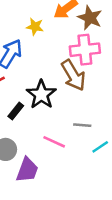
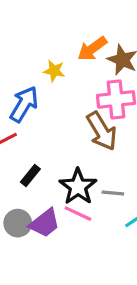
black star: (41, 94) -> (78, 187), moved
purple trapezoid: (27, 170) -> (45, 223), moved, turned 32

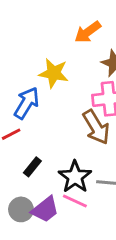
orange arrow: (92, 49) -> (88, 32), moved
yellow star: (54, 71) -> (54, 73), size x1.5

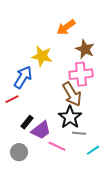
black star: (75, 177) -> (70, 117), moved
purple trapezoid: (45, 209) -> (41, 130), moved

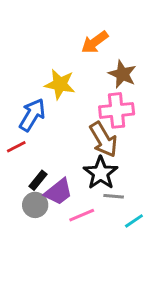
pink line: (57, 146) -> (82, 215), turned -48
gray circle: (19, 152) -> (35, 205), moved

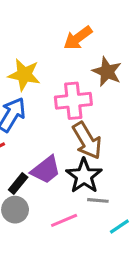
yellow star: (60, 84) -> (24, 75), moved
pink cross: (117, 110) -> (73, 101), moved
purple trapezoid: (58, 192) -> (46, 170), moved

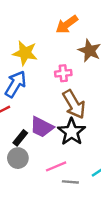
pink cross: (73, 101) -> (63, 73), size x0.6
purple trapezoid: (46, 170) -> (42, 127), turned 65
gray line: (98, 200) -> (70, 182), moved

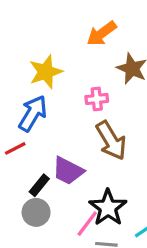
yellow star: (25, 53) -> (46, 72), turned -30
black star: (72, 132) -> (108, 208), moved
pink line: (56, 166) -> (87, 224), turned -30

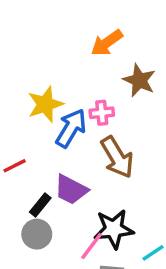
yellow star: (46, 72) -> (45, 104), moved
blue arrow: (33, 113) -> (71, 128), moved
black star: (108, 208) -> (114, 229), turned 30

